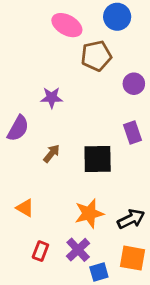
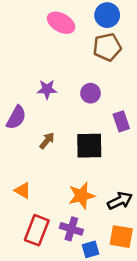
brown pentagon: (96, 56) -> (107, 47), moved
purple circle: (134, 84) -> (91, 93), moved
purple cross: (78, 250) -> (71, 229), turned -30
red rectangle: (40, 251) -> (37, 230), size x1.6

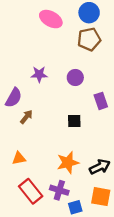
brown arrow: (47, 141) -> (26, 117), moved
black square: (89, 146) -> (74, 121), size x0.6
orange triangle: (23, 190) -> (19, 158), turned -40
red rectangle: (37, 230) -> (31, 191), turned -60

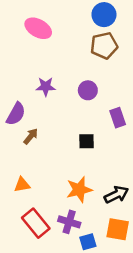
pink ellipse: (51, 19) -> (38, 28), moved

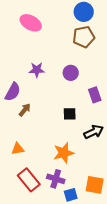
black arrow: (116, 195) -> (94, 132), moved

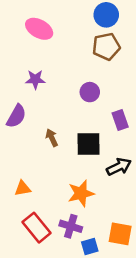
purple star: (37, 70) -> (35, 79), moved
brown arrow: (25, 110) -> (52, 138), moved, turned -64
black square: (70, 114) -> (88, 144), size x1.5

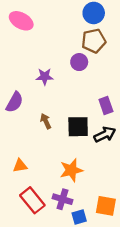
pink ellipse: (39, 29) -> (21, 21), moved
purple star: (35, 79) -> (45, 77), moved
purple circle: (90, 92) -> (79, 62), moved
black arrow: (119, 167) -> (105, 135), moved

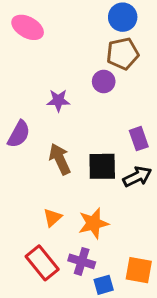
brown arrow: (46, 121) -> (60, 159), size x1.5
orange triangle: (20, 166) -> (52, 218), moved, turned -32

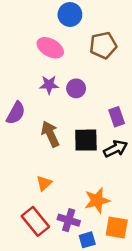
blue circle: (123, 17) -> (70, 14), moved
pink ellipse: (28, 27) -> (50, 48), moved
purple circle: (104, 81) -> (76, 88), moved
orange star: (93, 223) -> (97, 200), moved

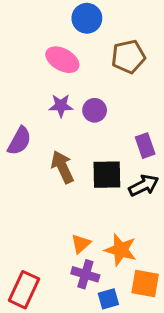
orange triangle: (44, 183) -> (81, 244), moved
orange star: (97, 200) -> (121, 250), turned 30
red rectangle: (35, 221) -> (24, 290), moved, turned 64

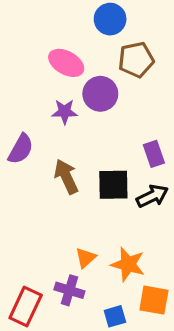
blue circle: (87, 18) -> (110, 19), moved
purple circle: (95, 110) -> (100, 94), moved, size x1.4
purple cross: (85, 274) -> (69, 290), moved

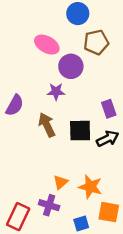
purple star: (65, 112) -> (56, 92), moved

